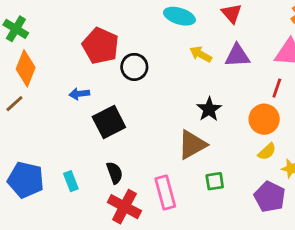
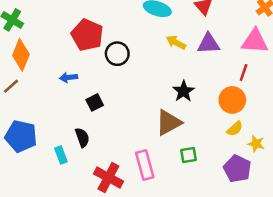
black square: (109, 122) -> (95, 102), size x0.6
black semicircle: (115, 173) -> (82, 137), moved
blue pentagon: (26, 180) -> (21, 136), moved

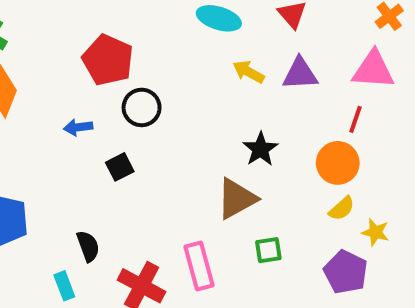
black circle: (117, 54) -> (142, 107), moved
black semicircle: (82, 137) -> (88, 246), moved
cyan rectangle: (61, 155) -> (64, 286), moved

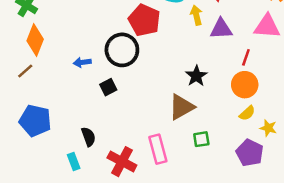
red pentagon: (108, 60) -> (144, 20), moved
yellow arrow: (249, 72) -> (196, 15), moved, turned 48
black circle: (142, 107) -> (122, 50), size x1.4
red line: (356, 119) -> (246, 57), moved

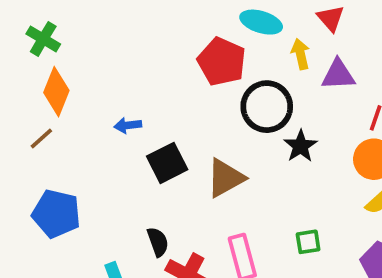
black circle: (122, 50) -> (267, 107), moved
black square: (108, 87) -> (167, 163), size x1.5
brown triangle: (181, 107) -> (225, 178), moved
black semicircle: (88, 137) -> (158, 242), moved

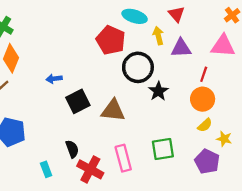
brown triangle: (225, 178) -> (113, 110), turned 35
green square: (308, 242) -> (163, 149), size x1.5

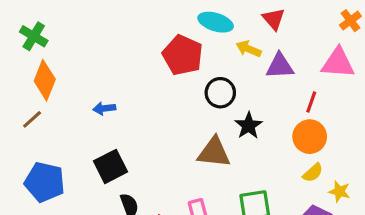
yellow arrow: (158, 36) -> (249, 49), turned -54
black circle: (138, 67) -> (220, 93), size x0.7
black square: (78, 101) -> (111, 166), moved
brown triangle: (113, 110) -> (214, 152), moved

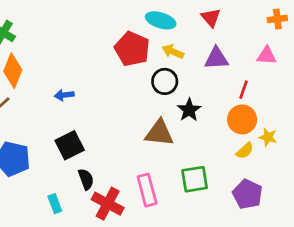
orange cross: (350, 21) -> (277, 19), turned 30
yellow arrow: (249, 49) -> (173, 52), moved
pink triangle: (338, 63) -> (267, 56), size x0.7
yellow star: (339, 191) -> (268, 137), moved

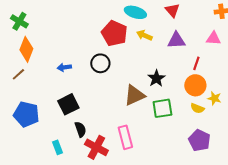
black circle: (165, 81) -> (100, 63), moved
brown triangle: (159, 133) -> (134, 95), turned -30
yellow semicircle: (245, 151) -> (197, 108), turned 64
green square: (195, 179) -> (162, 108), moved

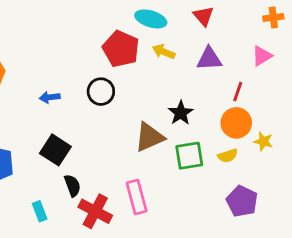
pink triangle: (213, 38) -> (262, 56), turned -35
black square: (68, 104) -> (55, 150), turned -30
yellow semicircle: (197, 108) -> (228, 156), moved, turned -40

